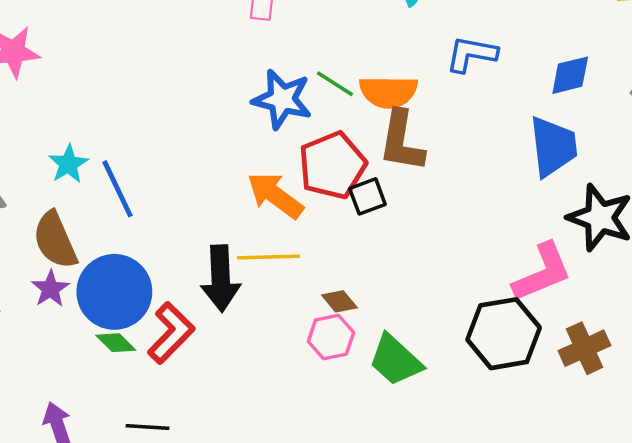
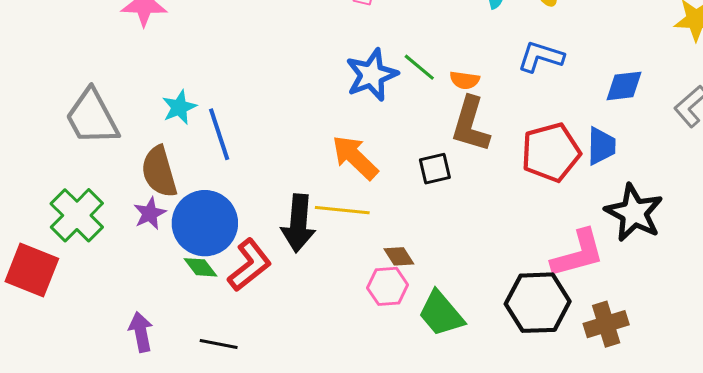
orange semicircle: (388, 92) -> (465, 80), size x0.6
blue star: (282, 99) -> (372, 75), turned 30
blue trapezoid: (553, 147) -> (601, 146), size x0.7
red pentagon: (332, 165) -> (551, 152), moved

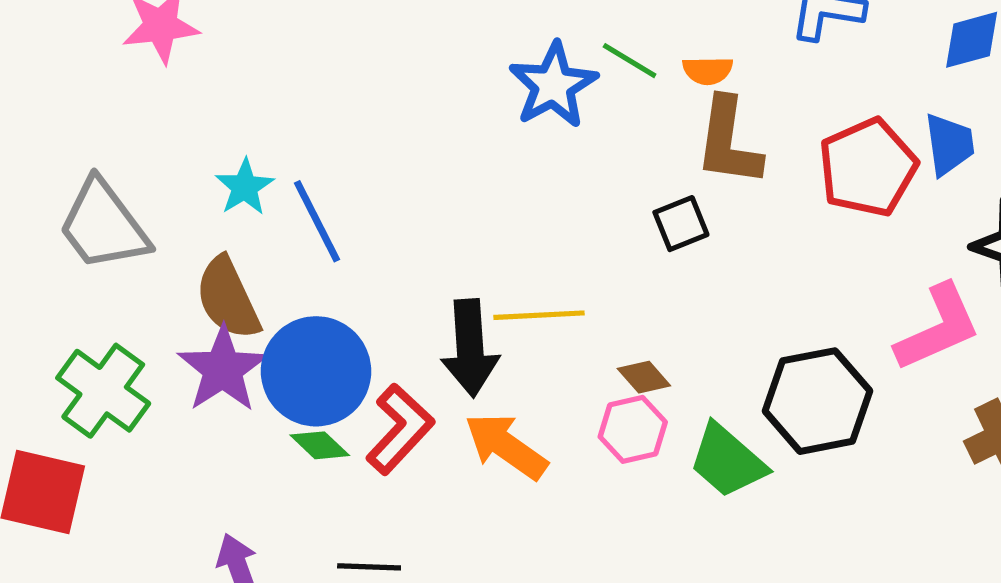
orange arrow: (355, 157) -> (506, 446), moved
purple star: (150, 213) -> (223, 369), size x1.6
black hexagon: (538, 303) -> (818, 401), moved

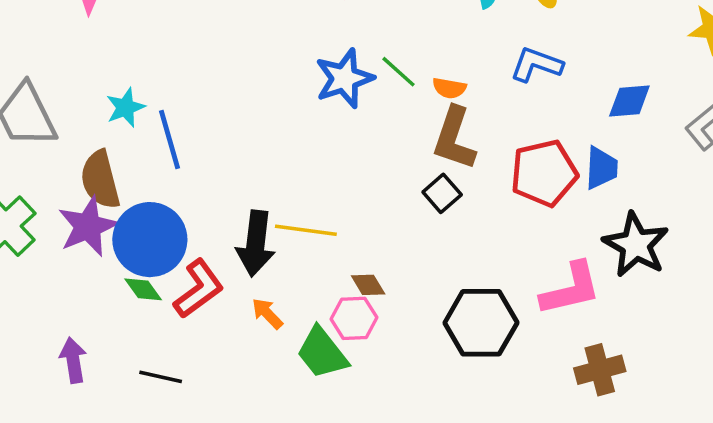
black square: (681, 224) -> (442, 193), moved, turned -30
orange arrow: (506, 446) -> (267, 314), size x0.6
green trapezoid: (727, 461) -> (322, 353), moved

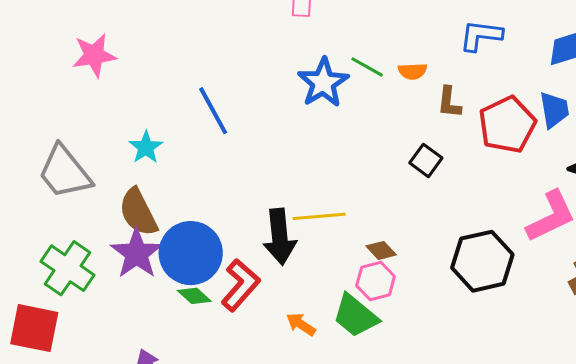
brown L-shape: (454, 138) -> (449, 102), moved, size x0.6
blue line: (169, 140) -> (213, 111), moved
orange arrow: (267, 314) -> (301, 324), moved

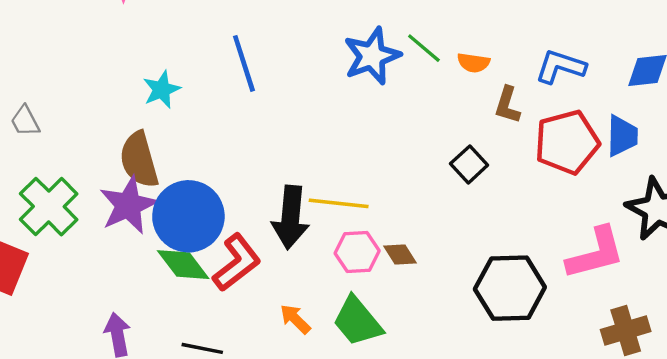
blue L-shape: (481, 36) -> (560, 67), moved
gray trapezoid: (65, 172) -> (25, 121), moved, size x0.5
pink hexagon: (376, 281) -> (357, 252), moved
green diamond: (194, 296) -> (183, 265), size x1.4

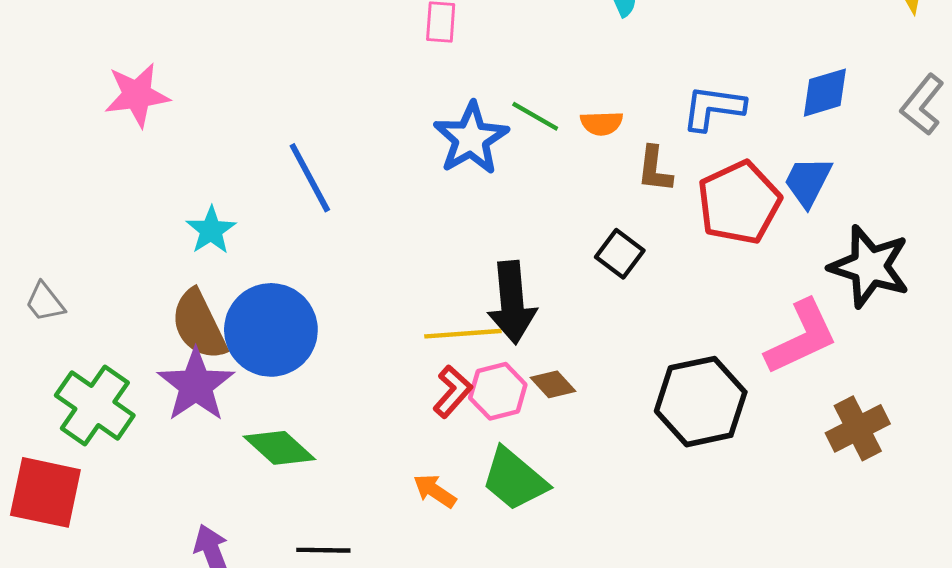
blue trapezoid: (622, 136) -> (808, 182), turned -144
blue circle: (188, 216) -> (271, 330), moved
black arrow: (291, 217) -> (512, 302), moved
red L-shape: (237, 263) -> (452, 392), moved, size x0.7

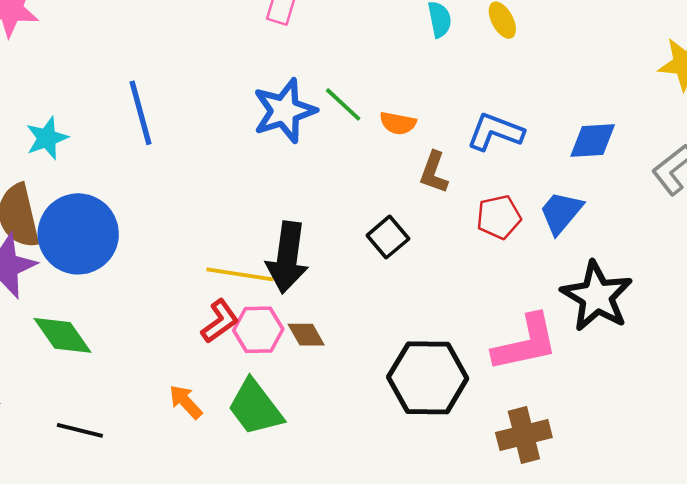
red pentagon: (739, 203) -> (499, 217), size x0.6
brown cross: (858, 428) -> (524, 435), moved

